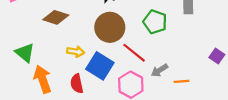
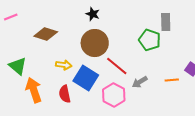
green pentagon: (155, 22) -> (150, 40), moved
orange line: (182, 81) -> (172, 80), moved

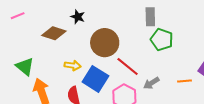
black star: (93, 14) -> (78, 17), moved
gray rectangle: (166, 22) -> (150, 17), moved

